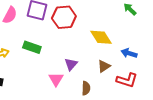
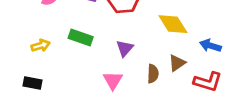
purple triangle: (71, 64) -> (125, 48), moved
brown semicircle: (86, 88) -> (153, 74), moved

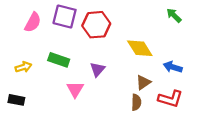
brown semicircle: (153, 74) -> (136, 102), moved
pink triangle: (113, 80) -> (75, 89), moved

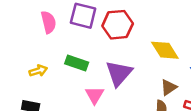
pink semicircle: (33, 22) -> (48, 22), turned -42
purple triangle: (97, 69) -> (119, 73), size x1.6

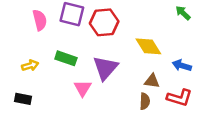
brown triangle: (169, 87) -> (152, 81), turned 42

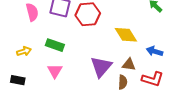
purple triangle: (105, 68) -> (101, 67), moved
pink triangle: (83, 88) -> (55, 71), moved

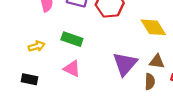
pink triangle: (55, 71) -> (72, 69), turned -35

